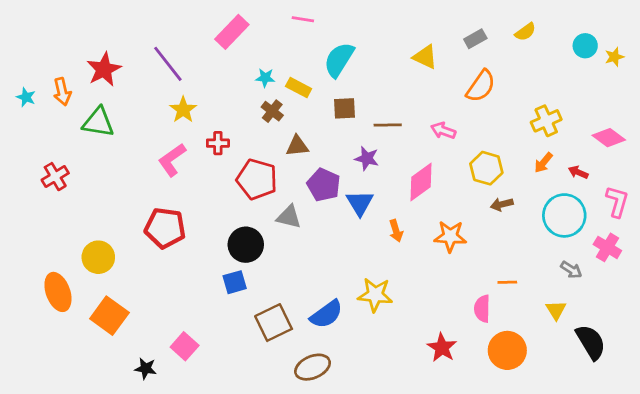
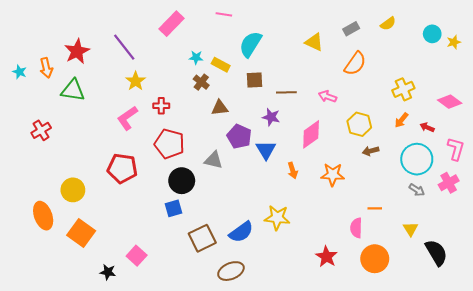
red pentagon: (257, 179) -> (169, 144), moved
pink cross: (607, 247) -> (449, 183), turned 30
gray arrow: (571, 270) -> (417, 190), moved

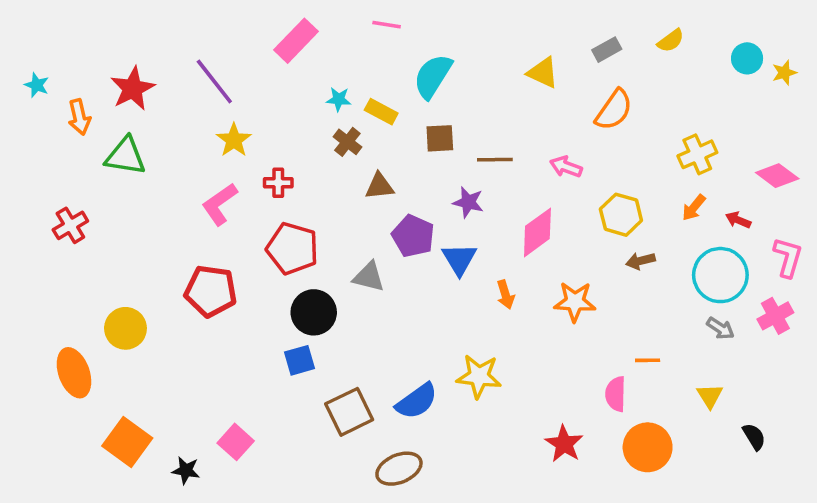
cyan star: (20, 72) -> (37, 85), moved
orange square: (81, 233) -> (127, 442), moved
black semicircle: (436, 253) -> (754, 437), size x0.6

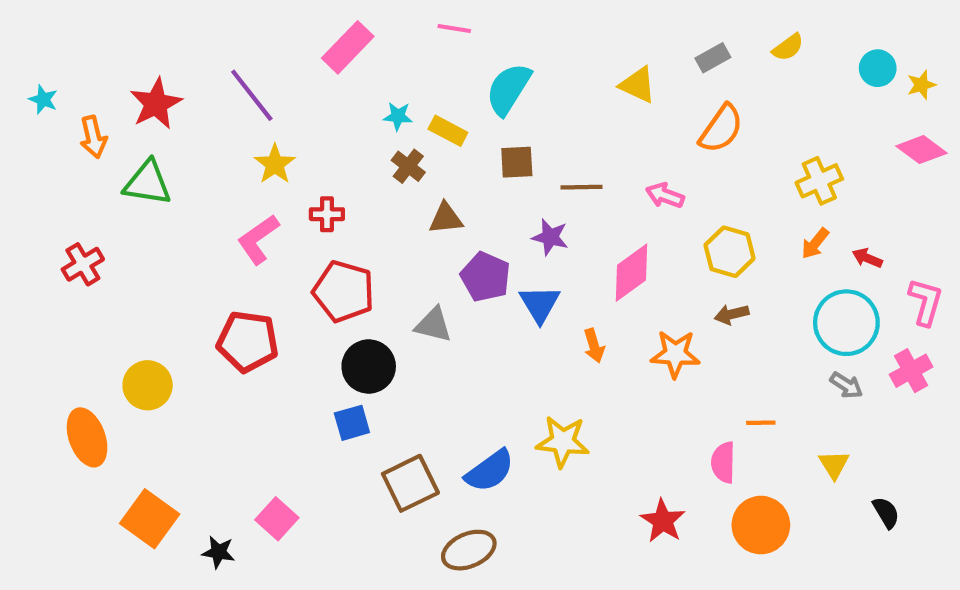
pink diamond: (777, 176) -> (921, 150), moved
brown arrow: (640, 261) -> (732, 314), moved

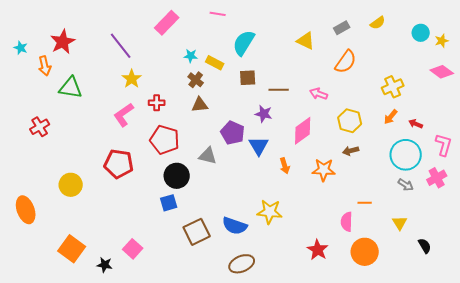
red star: (156, 104) -> (63, 42), moved
brown triangle: (446, 218) -> (200, 105), moved
orange ellipse: (87, 437) -> (26, 210), moved
blue semicircle: (490, 471) -> (235, 226), turned 55
brown ellipse: (469, 550) -> (242, 264), moved

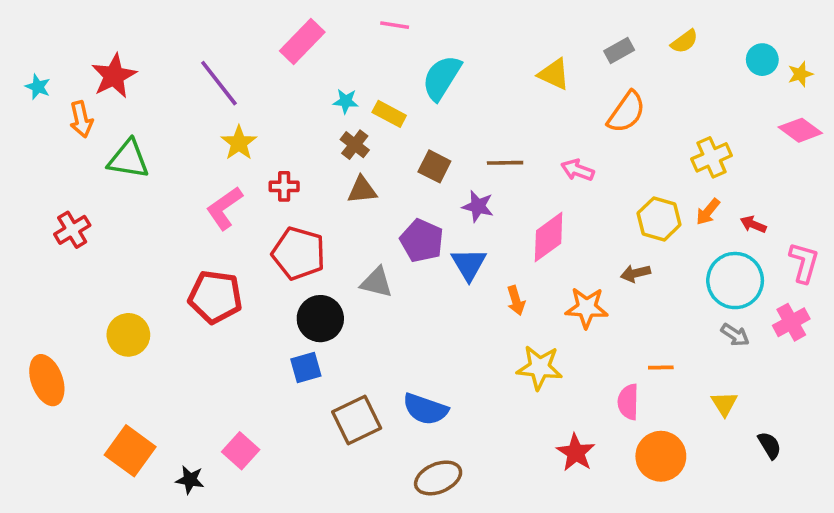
brown square: (248, 78) -> (434, 166), moved, turned 30
yellow hexagon: (350, 121) -> (659, 219), moved
yellow star: (270, 212) -> (539, 367), moved

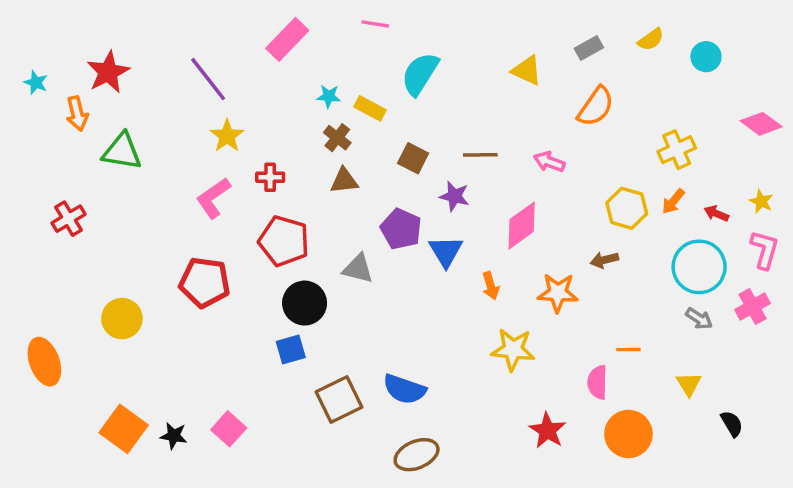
cyan circle: (762, 60) -> (706, 57), moved
yellow star: (800, 74) -> (761, 201), moved, turned -30
black star: (190, 480) -> (174, 436), moved

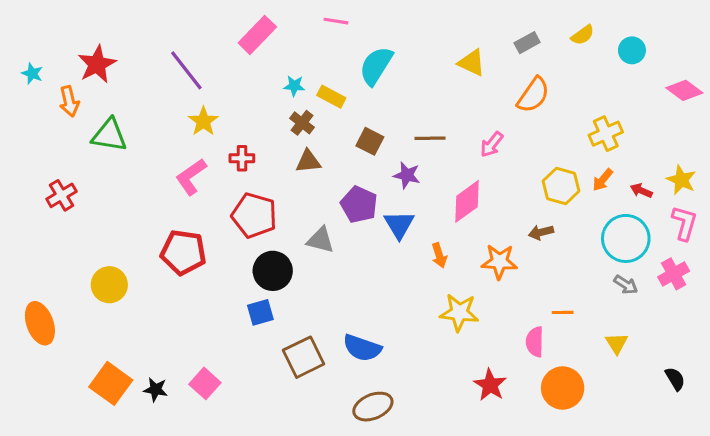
pink diamond: (761, 124) -> (684, 90), moved
pink arrow: (549, 162) -> (492, 144), turned -72
yellow star: (761, 201) -> (681, 180), size x1.4
black semicircle: (732, 424) -> (675, 379), moved

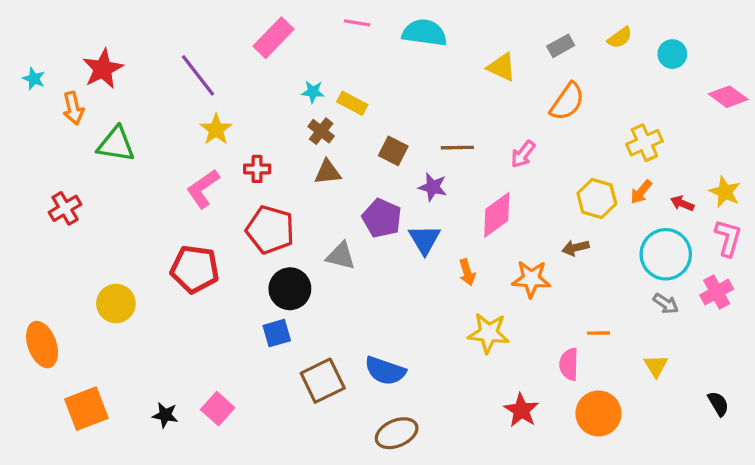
cyan semicircle: (376, 66) -> (424, 33), moved, turned 66
orange square: (111, 383) -> (86, 409), moved, turned 33

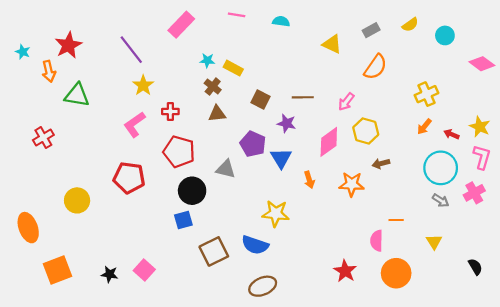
cyan semicircle: (424, 33) -> (281, 21), size x0.6
yellow hexagon: (597, 198) -> (366, 131), moved
yellow star: (489, 333) -> (276, 213), moved

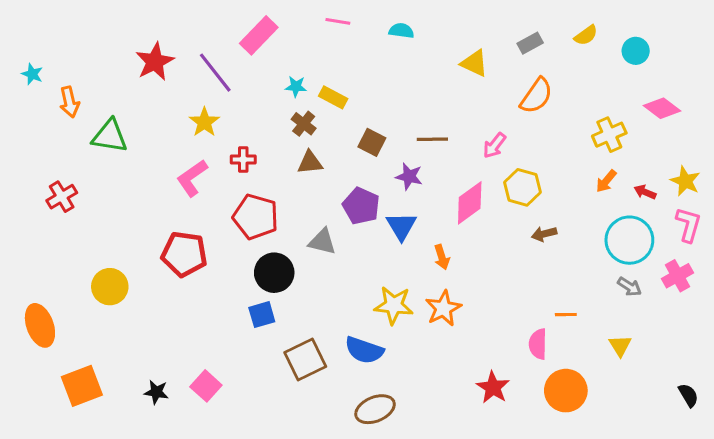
red star: (68, 45) -> (155, 62), moved
purple line: (131, 50) -> (215, 73), moved
pink diamond: (482, 64) -> (662, 108), moved
orange star: (352, 184) -> (443, 308), moved, turned -30
black semicircle: (475, 267) -> (688, 395), moved

